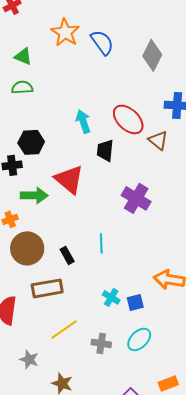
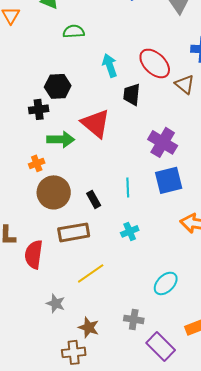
green semicircle: (22, 87) -> (74, 31), moved
cyan cross: (111, 297) -> (130, 231), moved, turned 36
blue square: (135, 302) -> (169, 180), moved, size x1.6
gray cross: (101, 343) -> (134, 319), moved

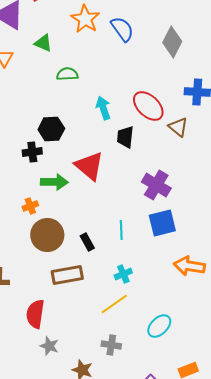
red semicircle: (34, 254) -> (35, 314), moved
yellow line: (91, 273) -> (114, 304), moved
gray cross: (134, 319) -> (111, 345), moved

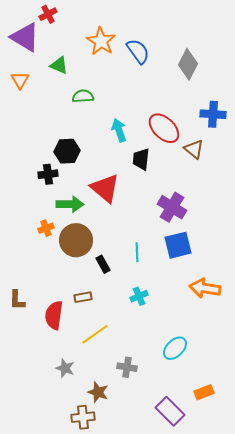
brown circle: (47, 235) -> (76, 240), moved
brown rectangle: (67, 275) -> (83, 297), size x0.6
yellow line: (114, 304) -> (95, 334), moved
red semicircle: (35, 314) -> (54, 315), moved

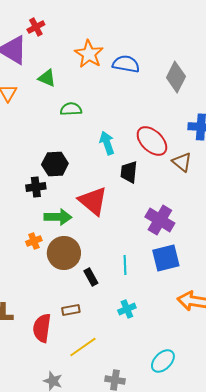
blue semicircle: (138, 51) -> (126, 64), turned -44

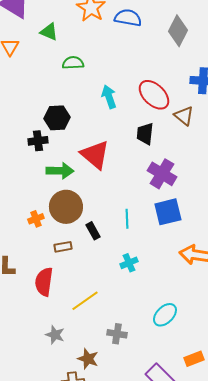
black trapezoid: (129, 172) -> (145, 134), moved
orange cross: (34, 241) -> (36, 219), moved
brown rectangle: (71, 310) -> (63, 247), moved

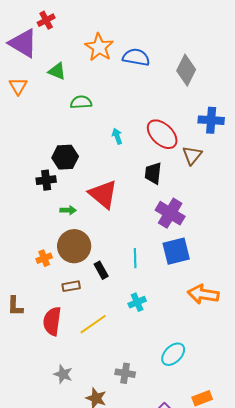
cyan arrow: (109, 97) -> (117, 136), size x0.7
brown triangle: (184, 116) -> (192, 155), turned 30
green arrow: (60, 171) -> (68, 210), size x0.6
yellow line: (85, 301) -> (93, 324), moved

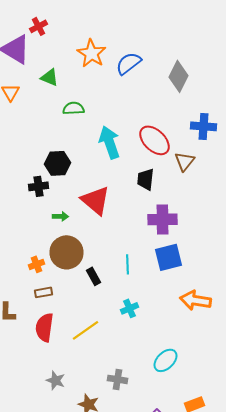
blue semicircle: (136, 57) -> (128, 63), turned -48
cyan arrow: (117, 136) -> (110, 142), size x2.0
purple cross: (170, 213) -> (162, 219), turned -32
brown rectangle: (71, 286) -> (44, 292), moved

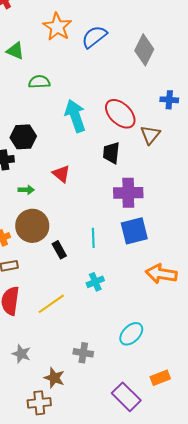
blue cross: (204, 126) -> (169, 100), size x0.7
red triangle: (96, 200) -> (61, 174), size x0.6

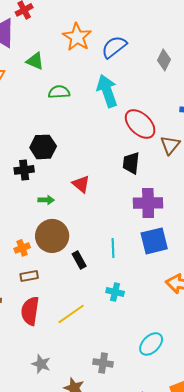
gray diamond: (144, 50) -> (164, 60), size x0.7
cyan arrow: (75, 116) -> (107, 91), moved
cyan cross: (95, 282) -> (115, 292), turned 36

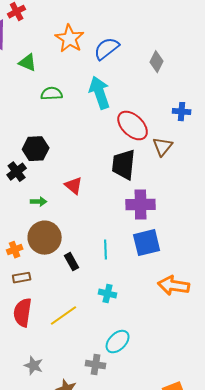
black trapezoid: (131, 163) -> (124, 165), size x1.4
black cross: (24, 170) -> (17, 172), turned -30
cyan ellipse: (151, 344) -> (118, 342), moved

